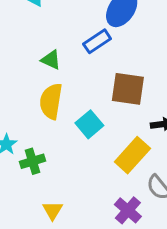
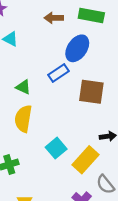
brown square: (128, 89) -> (91, 92), moved
cyan square: (89, 124) -> (56, 148), moved

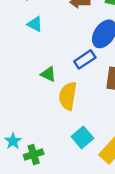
yellow semicircle: (23, 119) -> (68, 96), moved

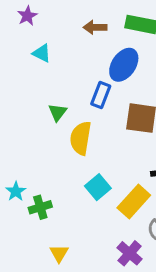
blue rectangle: (85, 59) -> (101, 95), turned -35
green triangle: (48, 74) -> (58, 112), turned 42

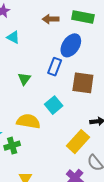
yellow semicircle: (81, 138) -> (28, 121), moved, turned 90
cyan square: (98, 187) -> (54, 105), moved

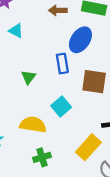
blue rectangle: (55, 67) -> (62, 64), turned -30
green cross: (12, 146) -> (42, 157), moved

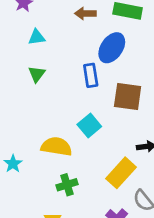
cyan triangle: (16, 31) -> (37, 37), turned -35
green triangle: (28, 77) -> (37, 74), moved

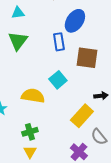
green triangle: (37, 74) -> (18, 41), size x1.5
green cross: (67, 185) -> (30, 132), moved

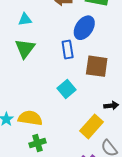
yellow semicircle: (33, 96) -> (30, 118), moved

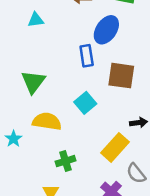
green triangle: (25, 48) -> (33, 82), moved
yellow semicircle: (30, 118) -> (47, 121), moved
green cross: (37, 143) -> (66, 161), moved

